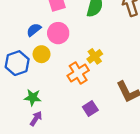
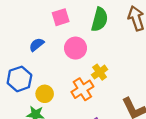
pink circle: (58, 33) -> (76, 48), moved
yellow circle: (42, 54) -> (45, 94), moved

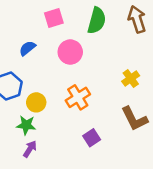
yellow cross: (100, 72) -> (131, 78), moved

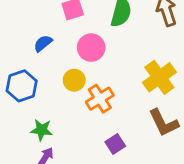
yellow cross: (131, 78) -> (159, 77), size x1.6
yellow circle: (36, 102) -> (74, 80), moved

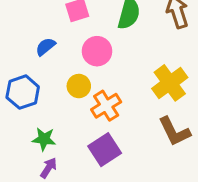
purple square: (115, 144) -> (105, 150), moved, size x1.5

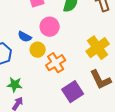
blue semicircle: (45, 47) -> (25, 37), moved, turned -112
purple square: (105, 150) -> (73, 92), moved

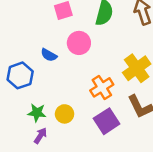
yellow circle: (38, 50) -> (65, 114), moved
orange cross: (56, 63) -> (102, 87), moved

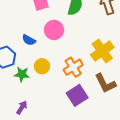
green star: (37, 113) -> (22, 74), moved
yellow circle: (65, 114) -> (42, 66), moved

